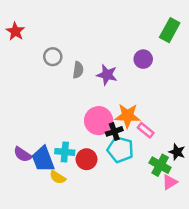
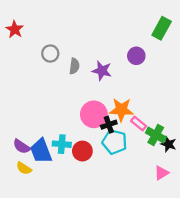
green cross: (160, 165) -> (156, 135), moved
yellow semicircle: (58, 177) -> (24, 168), moved

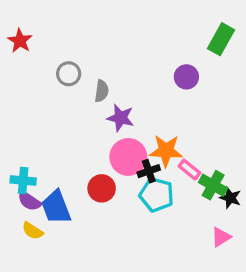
purple star: (102, 71) -> (120, 118), moved
cyan cross: (62, 144) -> (23, 181), moved
red circle: (82, 151) -> (102, 188), moved

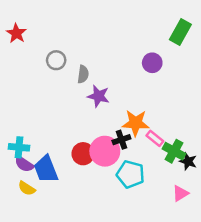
pink circle: (128, 157) -> (105, 151), moved
cyan pentagon: (157, 195) -> (130, 174), moved

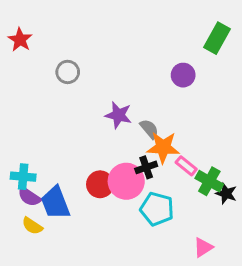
gray semicircle: (83, 74) -> (149, 129), moved, turned -48
pink triangle: (180, 193) -> (203, 247), moved

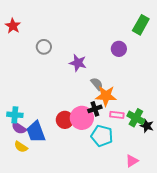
purple star: (118, 115) -> (78, 63), moved
pink rectangle: (186, 166) -> (117, 115), moved, turned -32

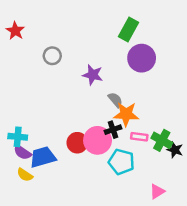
green rectangle: (141, 25) -> (128, 30), moved
purple circle: (119, 49) -> (142, 58), size x1.5
blue trapezoid: (36, 132) -> (43, 157), turned 95

